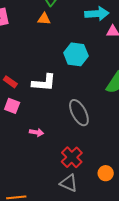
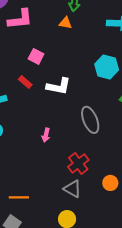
cyan hexagon: (76, 54) -> (107, 67), moved
pink square: (12, 106) -> (36, 56), moved
pink arrow: (37, 132) -> (46, 135), turned 88

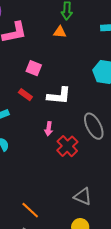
pink arrow: (46, 135) -> (49, 129), moved
red cross: (78, 163) -> (67, 146), moved
orange line: (19, 197) -> (30, 210), turned 48

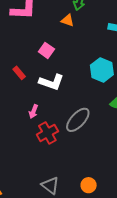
pink square: (34, 68) -> (46, 50), moved
gray ellipse: (94, 126) -> (78, 120), turned 56

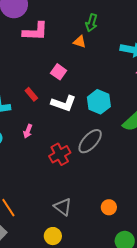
cyan hexagon: (102, 70) -> (99, 102), moved
pink arrow: (33, 111) -> (28, 131), moved
orange circle: (89, 185) -> (109, 207), moved

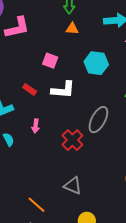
orange triangle: (80, 42) -> (72, 29), moved
cyan hexagon: (99, 102) -> (96, 63), moved
gray triangle: (63, 207) -> (73, 186), moved

